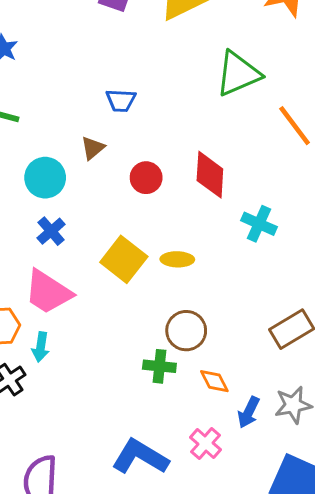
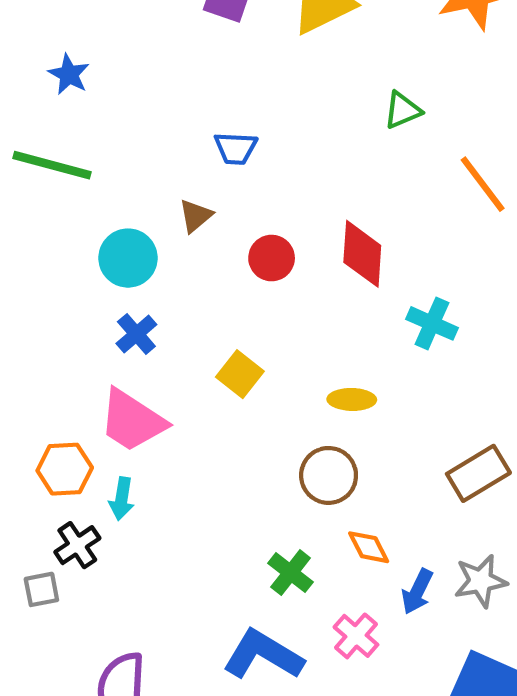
green triangle: (238, 74) -> (402, 110), size x0.6
yellow square: (124, 259) -> (240, 374), size x0.7
yellow ellipse: (177, 259) -> (352, 399), moved
green cross: (159, 366) -> (291, 573), moved, turned 32

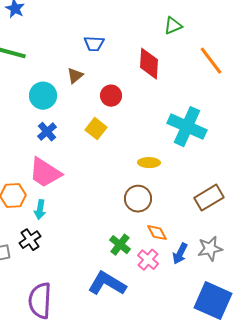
red diamond: (362, 254) -> (149, 64), moved
cyan cross: (432, 323) -> (187, 127), size x1.6
yellow square: (240, 374) -> (96, 129), moved
black cross: (77, 545) -> (30, 240), moved
pink cross: (356, 636) -> (148, 260), moved

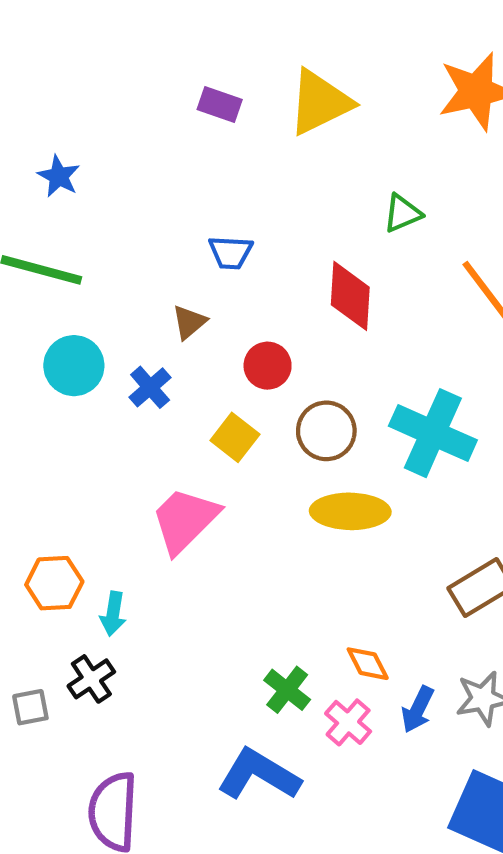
cyan circle: (43, 96) -> (74, 366), moved
blue cross: (47, 132) -> (150, 387), moved
yellow ellipse: (149, 163) -> (350, 511), size x1.6
pink trapezoid: (45, 173) -> (185, 520), moved, turned 102
brown circle: (138, 199) -> (326, 431), moved

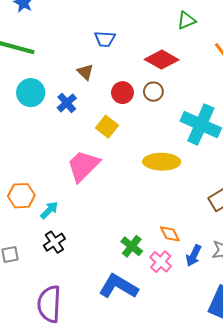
red diamond: (350, 296) -> (162, 60), turned -64
brown triangle: (189, 322) -> (85, 72), turned -36
brown circle: (326, 431) -> (153, 92), moved, size x0.7
cyan arrow: (113, 614) -> (49, 210), turned -144
black cross: (91, 679) -> (54, 242), moved

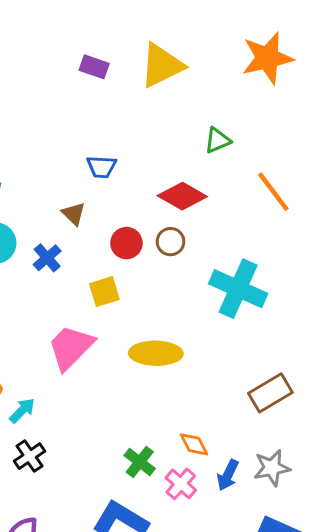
yellow square: (107, 127) -> (104, 292), turned 35
yellow ellipse: (162, 162) -> (156, 353), moved

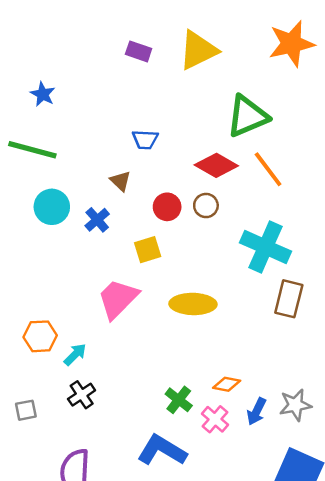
green triangle: (218, 140) -> (247, 116), size x1.8
orange line: (273, 192) -> (268, 169), moved
brown rectangle: (270, 393) -> (289, 299), moved, turned -45
orange diamond: (194, 444) -> (227, 384), turned -52

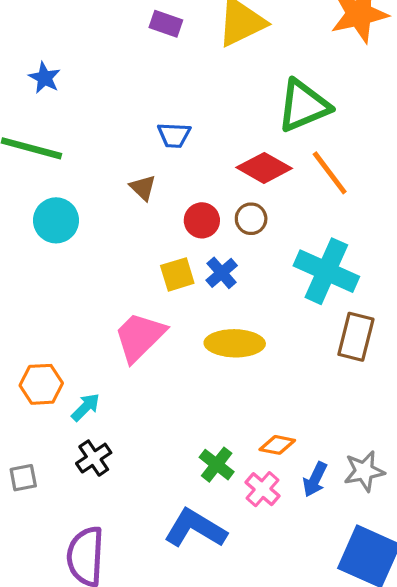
blue cross: (97, 220) -> (222, 273), moved

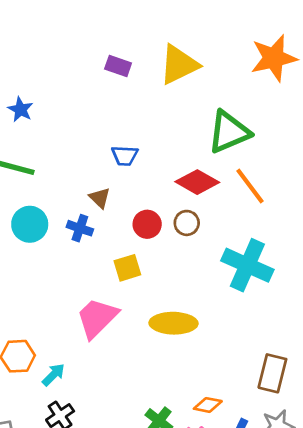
blue cross: (222, 273) -> (80, 228), moved, turned -30
brown rectangle: (356, 337) -> (272, 373), moved

